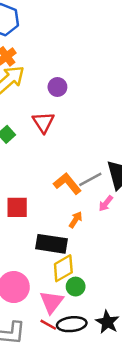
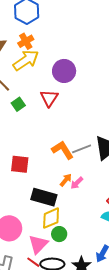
purple circle: (57, 87) -> (64, 71), size x1.5
pink arrow: (106, 203) -> (77, 183), moved

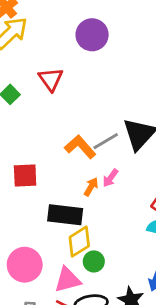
purple circle: (64, 71) -> (92, 35), moved
pink arrow: (77, 183) -> (110, 178), moved
pink triangle: (38, 244) -> (68, 280), turned 40

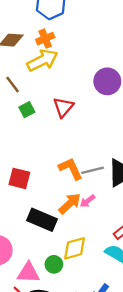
orange arrow: (91, 187) -> (70, 203), size x1.5
yellow diamond: (79, 242) -> (75, 248), moved

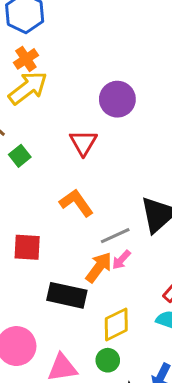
red triangle: (63, 107) -> (83, 143), moved
orange L-shape: (71, 169) -> (76, 203), moved
gray line: (93, 170) -> (115, 236), moved
green circle: (54, 264) -> (108, 360), moved

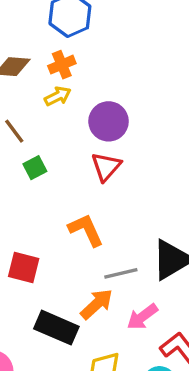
yellow arrow: (28, 88) -> (58, 96), size x0.6
purple circle: (117, 99) -> (109, 121), moved
pink arrow: (121, 260) -> (142, 317), moved, size x1.4

